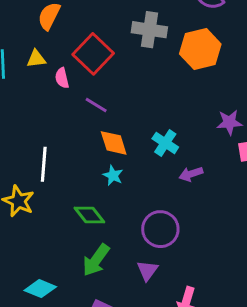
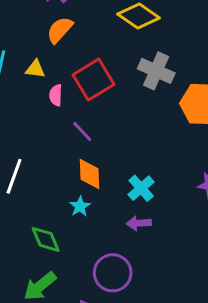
purple arrow: (191, 174) -> (139, 223), moved

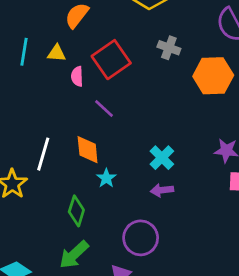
gray cross: (156, 71) -> (169, 48), size x0.7
orange diamond: (90, 174) -> (88, 150), moved
green diamond: (46, 239) -> (76, 211), turned 44

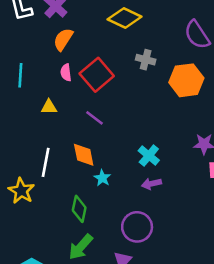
yellow triangle: (56, 53) -> (49, 107), moved
pink semicircle: (77, 76) -> (66, 73), moved

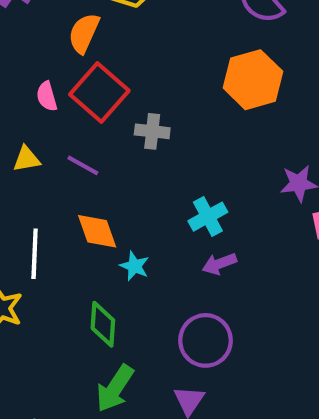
orange semicircle: (63, 39) -> (84, 33), moved
gray cross: (146, 60) -> (152, 131), moved
purple line: (94, 118) -> (83, 165), moved
cyan cross: (149, 156) -> (208, 217), turned 30

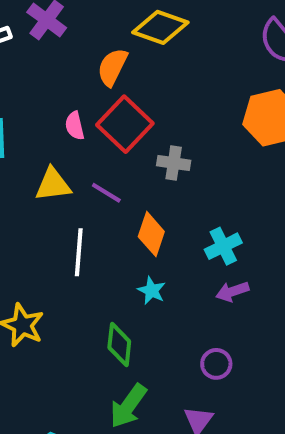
yellow triangle: (27, 159) -> (53, 185), size x1.4
orange diamond: (97, 231) -> (151, 234), moved, turned 36
white line: (35, 254) -> (79, 252), moved
purple circle: (206, 340) -> (216, 364), size x0.6

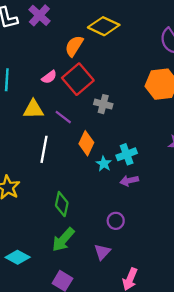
pink semicircle: (75, 126) -> (49, 77), turned -119
cyan star: (152, 290) -> (104, 164), moved

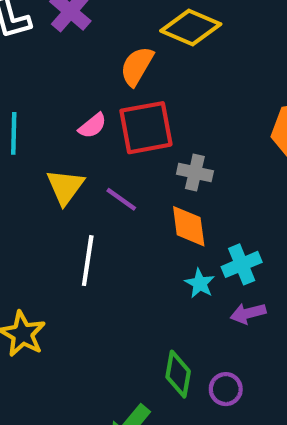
red square: (78, 79) -> (146, 128), turned 32
yellow triangle: (33, 109) -> (65, 187), turned -50
orange diamond: (86, 143) -> (189, 226), moved, turned -30
green diamond: (62, 204) -> (178, 374), moved

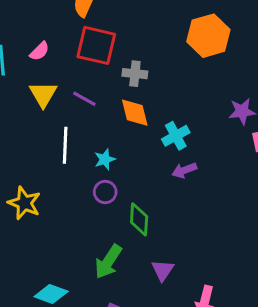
pink semicircle: (92, 126) -> (39, 51), moved
red square: (146, 128) -> (96, 45), turned 30
cyan star: (200, 283) -> (105, 159), moved, turned 30
purple circle: (226, 389) -> (105, 192), moved

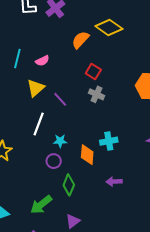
red square: (96, 45) -> (93, 71), moved, size x0.6
orange diamond: (135, 113) -> (87, 155), moved
purple arrow: (184, 170) -> (114, 182), moved

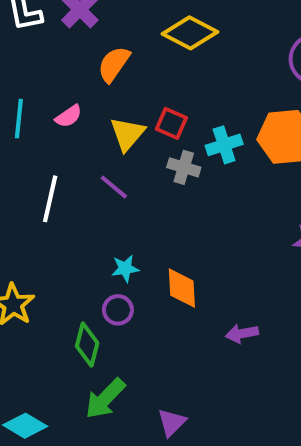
orange semicircle: (80, 40) -> (114, 64), moved
yellow triangle: (36, 88) -> (127, 134), moved
white line: (39, 124) -> (50, 199), moved
cyan cross: (109, 141) -> (224, 145), moved
green diamond: (69, 185) -> (87, 345), moved

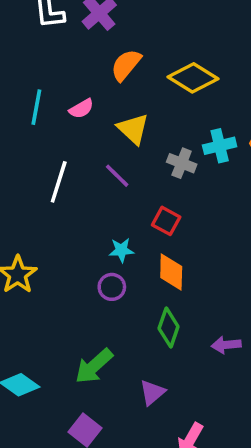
yellow diamond: (190, 33) -> (193, 78), moved
red square: (171, 123) -> (166, 221), moved
yellow triangle: (127, 134) -> (133, 129), turned -32
purple arrow: (242, 334) -> (226, 345), moved
green diamond: (87, 345) -> (169, 328), moved

